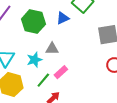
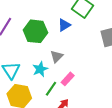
gray triangle: (52, 49) -> (57, 56), turned -40

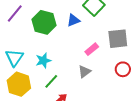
gray triangle: (57, 56) -> (84, 72), moved
pink rectangle: (68, 79) -> (92, 49), moved

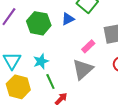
gray triangle: (84, 72) -> (83, 69), size x1.6
green line: (51, 81) -> (50, 82), turned -63

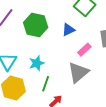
blue triangle: (68, 19) -> (68, 30), moved
green line: (50, 82) -> (46, 84), turned 42

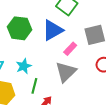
blue triangle: (68, 30) -> (53, 30), size x1.6

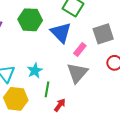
green hexagon: (20, 28) -> (30, 20), moved
blue triangle: (53, 30) -> (61, 33), turned -40

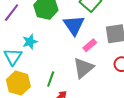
cyan star: (35, 71) -> (30, 42), moved

